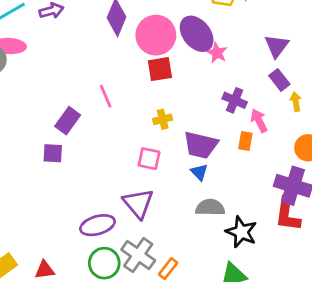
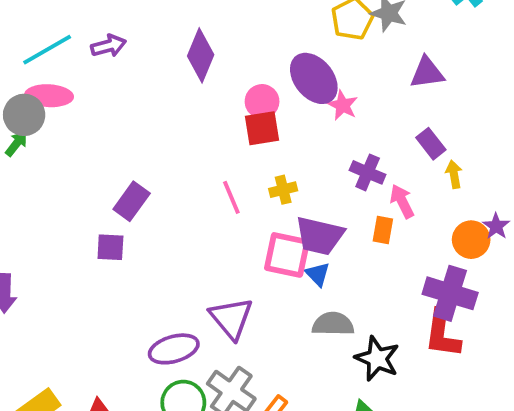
pink circle: (156, 35) -> (262, 101), moved, size x0.6
purple triangle: (277, 46) -> (427, 73), moved, turned 45
pink line: (106, 96) -> (231, 197), moved
yellow cross: (163, 119) -> (283, 190), moved
pink square: (149, 159) -> (287, 255), moved, size x1.4

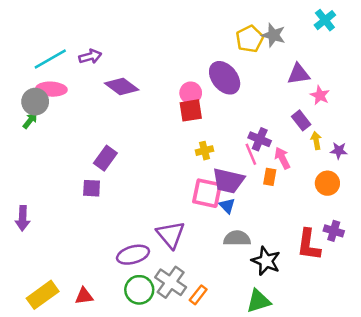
purple diamond: (201, 55) -> (122, 87), moved, turned -76
pink star: (343, 105) -> (320, 95), moved
pink line: (231, 197) -> (251, 154), moved
purple star: (496, 226) -> (339, 151), moved, turned -30
purple cross: (450, 293) -> (334, 231), moved, size x0.6

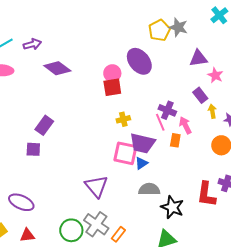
blue triangle: (227, 206) -> (141, 163), turned 40
purple ellipse: (133, 255) -> (21, 202), moved, turned 40

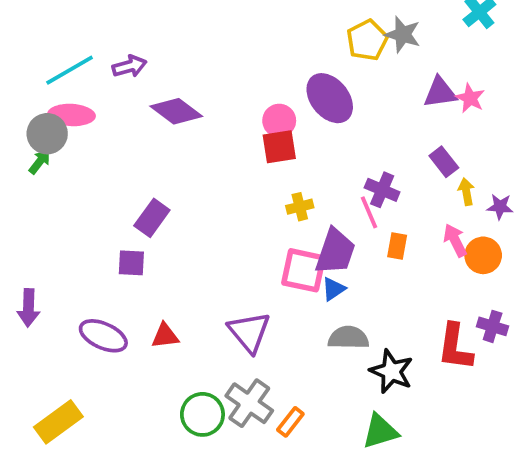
pink star: (215, 75) -> (470, 98), moved
pink arrow: (185, 125) -> (455, 240), moved
purple trapezoid: (142, 143) -> (335, 252), turned -84
purple ellipse: (21, 202) -> (103, 336), moved
red triangle: (27, 235) -> (165, 336), moved

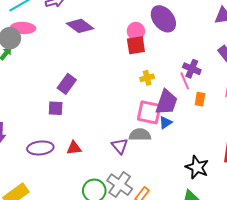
purple triangle: (249, 332) -> (120, 146), size x0.7
purple ellipse: (103, 336) -> (40, 148), turned -30
gray semicircle: (348, 338) -> (140, 135), moved

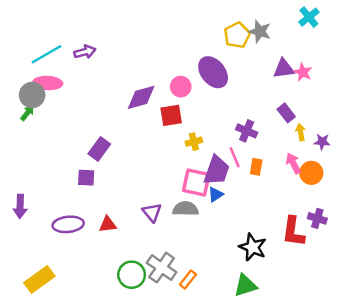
purple diamond: (80, 26) -> (141, 97), moved, turned -52
red square: (136, 45) -> (171, 115), moved
pink line: (185, 81) -> (235, 157), moved
purple triangle: (120, 146) -> (152, 212), moved

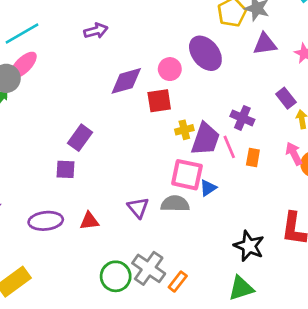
purple arrow: (85, 52) -> (96, 31), moved
purple triangle: (284, 69) -> (265, 44), moved
pink ellipse: (48, 83) -> (23, 65), turned -48
purple trapezoid: (217, 170) -> (205, 139), moved

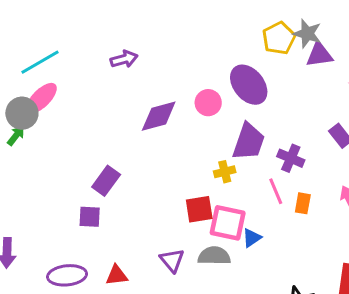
purple triangle: (265, 44) -> (319, 55), moved
red square: (159, 101) -> (199, 209), moved
purple trapezoid: (205, 139) -> (249, 142), moved

